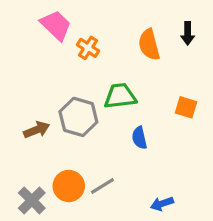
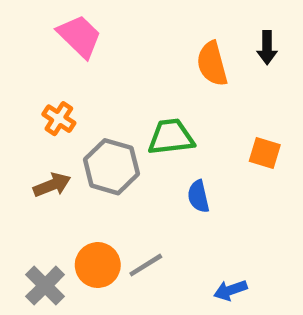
orange cross: (88, 48) -> (59, 119), moved

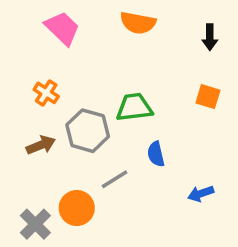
orange semicircle: (212, 64) -> (138, 23), moved, turned -64
orange square: (265, 153) -> (208, 97), moved
gray line: (146, 265) -> (115, 179), moved
blue arrow: (230, 290) -> (201, 194), moved

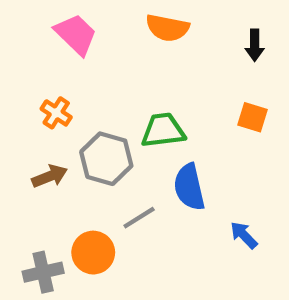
blue semicircle: (156, 154) -> (189, 187), size x1.5
blue arrow: (201, 194) -> (244, 235), turned 65
gray cross: (35, 224) -> (43, 272), turned 32

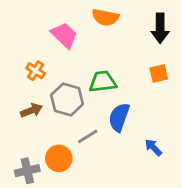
pink trapezoid: (76, 34) -> (64, 35), moved
black arrow: (255, 45) -> (160, 28), size x1.5
orange square: (252, 117) -> (159, 73), turned -30
blue semicircle: (189, 187) -> (119, 117), turned 32

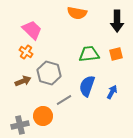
pink trapezoid: (64, 35) -> (32, 30), moved
green trapezoid: (103, 82) -> (89, 54), moved
blue arrow: (153, 147) -> (112, 92), moved, turned 72

